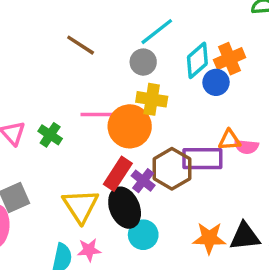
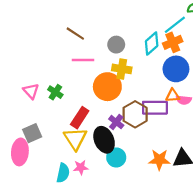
cyan line: (157, 32) -> (175, 25), moved
blue circle: (216, 82) -> (176, 69), moved, size x1.5
pink line: (97, 115) -> (83, 60), moved
red rectangle: (118, 174) -> (80, 118), moved

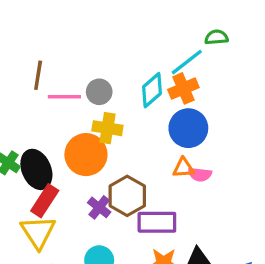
brown line: (75, 34) -> (38, 75), turned 66
pink line: (83, 60) -> (64, 97), moved
purple rectangle: (155, 108) -> (157, 222), moved
black ellipse: (104, 140) -> (36, 169), moved

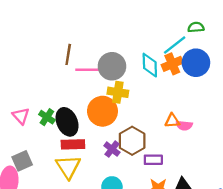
cyan diamond: (152, 90) -> (150, 65), turned -50
gray circle: (99, 92) -> (112, 66), size x1.5
blue circle: (188, 128) -> (196, 63), moved
red rectangle: (45, 201) -> (73, 144), turned 55
purple rectangle: (157, 222) -> (153, 160), size x0.7

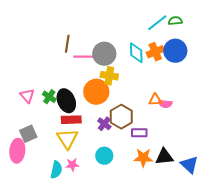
cyan line: (175, 45) -> (157, 23), moved

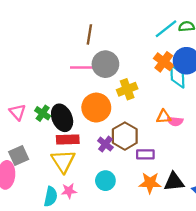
brown line: (67, 44) -> (89, 34), moved
orange cross: (155, 52) -> (164, 62), turned -30
cyan diamond: (136, 53) -> (177, 77), moved
yellow cross: (109, 76) -> (127, 89), moved, turned -30

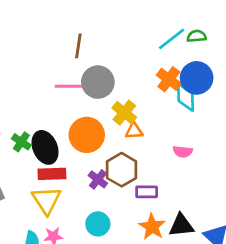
yellow cross: (127, 89) -> (124, 113), turned -30
orange triangle: (164, 117) -> (134, 131), moved
orange star: (150, 183) -> (152, 227), turned 30

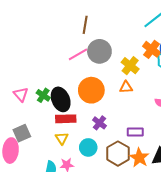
pink line: (69, 86) -> (78, 54), turned -30
yellow cross: (124, 113) -> (130, 66), moved
brown hexagon: (122, 170) -> (118, 154), moved
yellow triangle: (46, 200) -> (62, 138), size x0.6
cyan circle: (98, 224) -> (88, 147), moved

